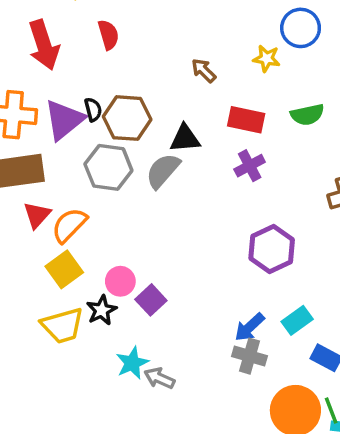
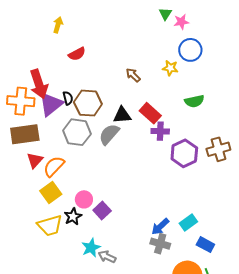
red semicircle: (108, 35) -> (77, 54), turned 78
red arrow: (44, 45) -> (39, 84), moved
red rectangle: (246, 120) -> (150, 113), moved, turned 30
purple cross: (250, 166) -> (160, 131), turned 30
purple hexagon: (272, 249) -> (184, 153), moved

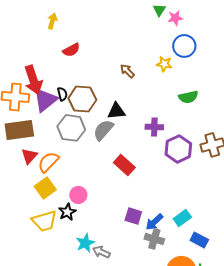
red rectangle: (150, 113) -> (124, 165), moved
purple square: (102, 210) -> (133, 216), moved, turned -30

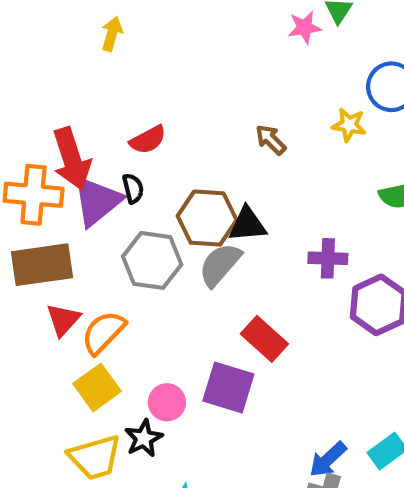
pink star: (175, 18) -> (305, 27), moved
red semicircle: (71, 50) -> (148, 140), moved
brown hexagon: (82, 99) -> (207, 218), moved
purple square: (133, 216) -> (228, 387), moved, size x1.4

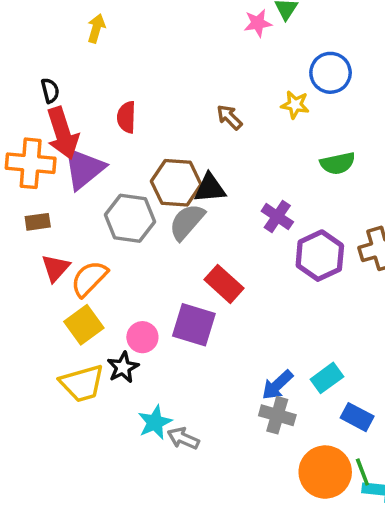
red semicircle: (148, 140) -> (126, 117), turned 120
black semicircle: (133, 188) -> (50, 91), moved
purple cross: (328, 258) -> (277, 217), turned 32
brown rectangle: (42, 265) -> (38, 222), size x0.5

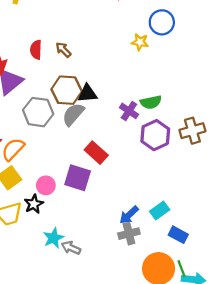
brown arrow: (229, 117) -> (63, 50), moved
green semicircle: (338, 163) -> (151, 102), moved
gray cross: (277, 415) -> (129, 234), turned -30

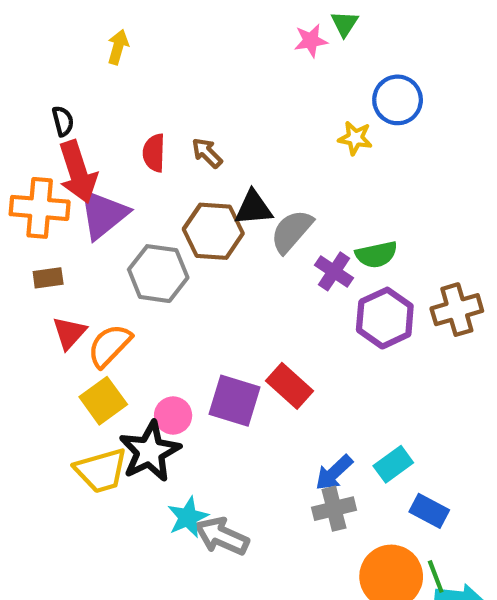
black triangle: (87, 93) -> (254, 208), moved
gray semicircle: (73, 114) -> (292, 231), moved
red rectangle: (96, 153) -> (290, 386), moved
black star: (34, 204) -> (150, 451), size x1.6
gray arrow: (71, 248) -> (222, 536), size x1.4

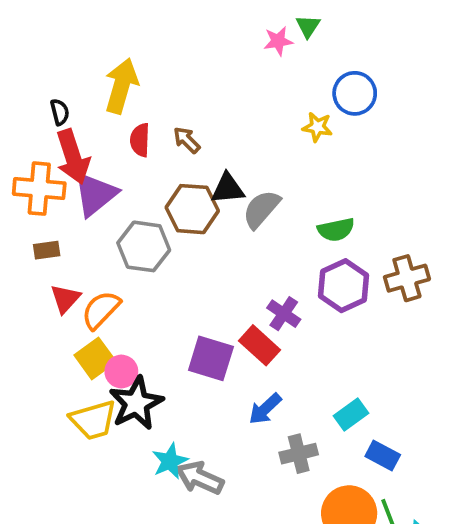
yellow arrow: (118, 47) -> (121, 86), moved, size x1.8
purple cross: (334, 271) -> (284, 314), moved
pink circle: (173, 415) -> (121, 371), moved
blue arrow: (334, 473) -> (265, 409), moved

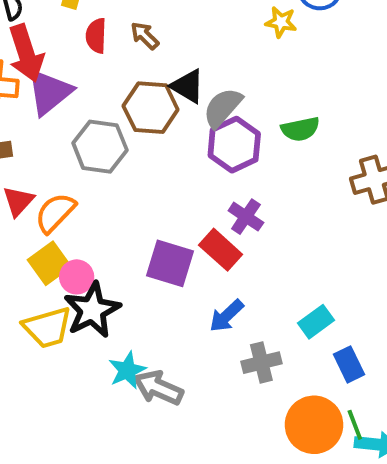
black triangle: (228, 189) -> (188, 86), turned 36
purple hexagon: (343, 286) -> (234, 145), moved
blue rectangle: (383, 455) -> (349, 364), turned 36

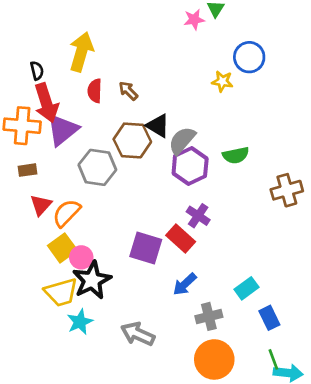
cyan star: (127, 370) -> (80, 322), moved
orange circle: (314, 425) -> (214, 359), moved

